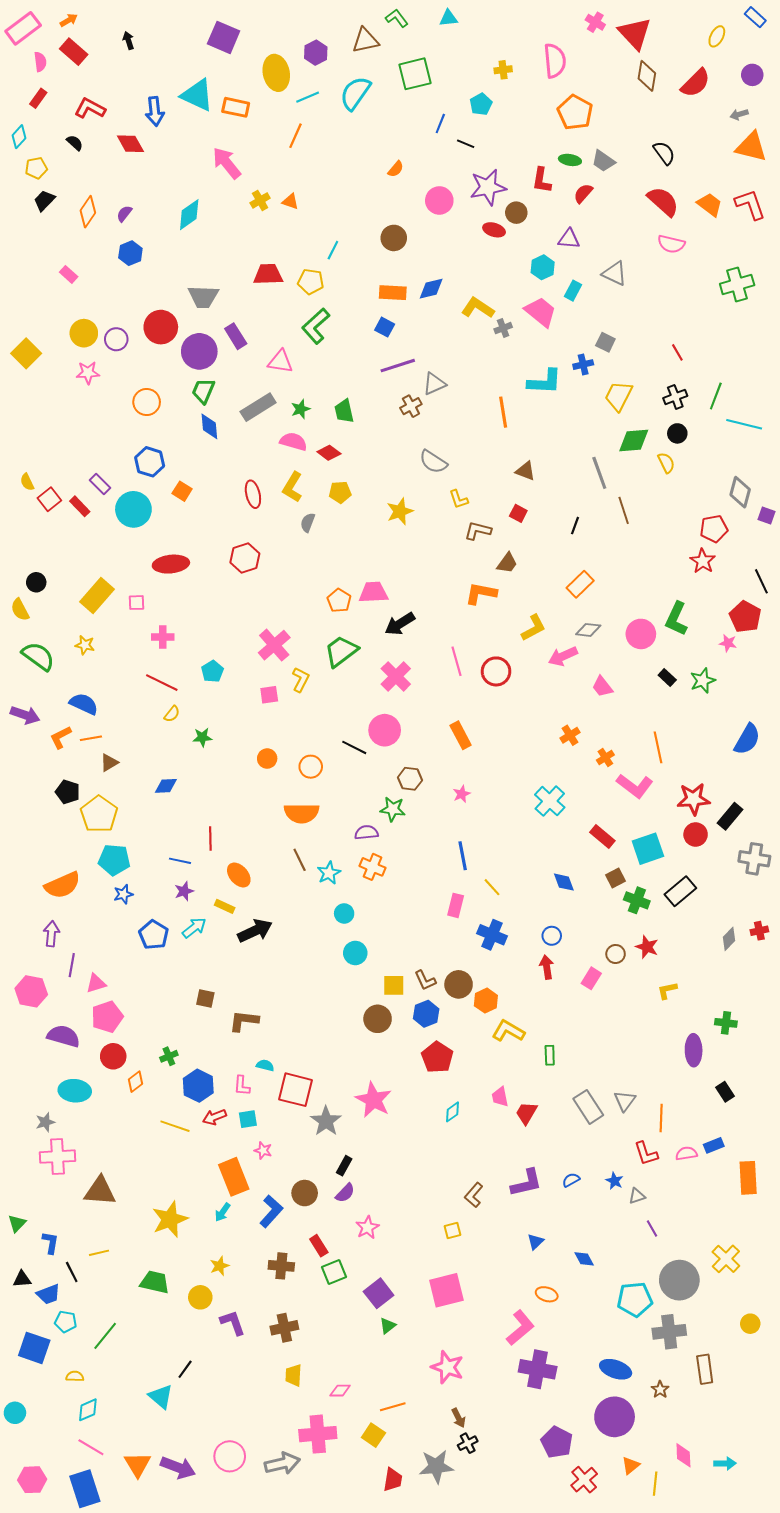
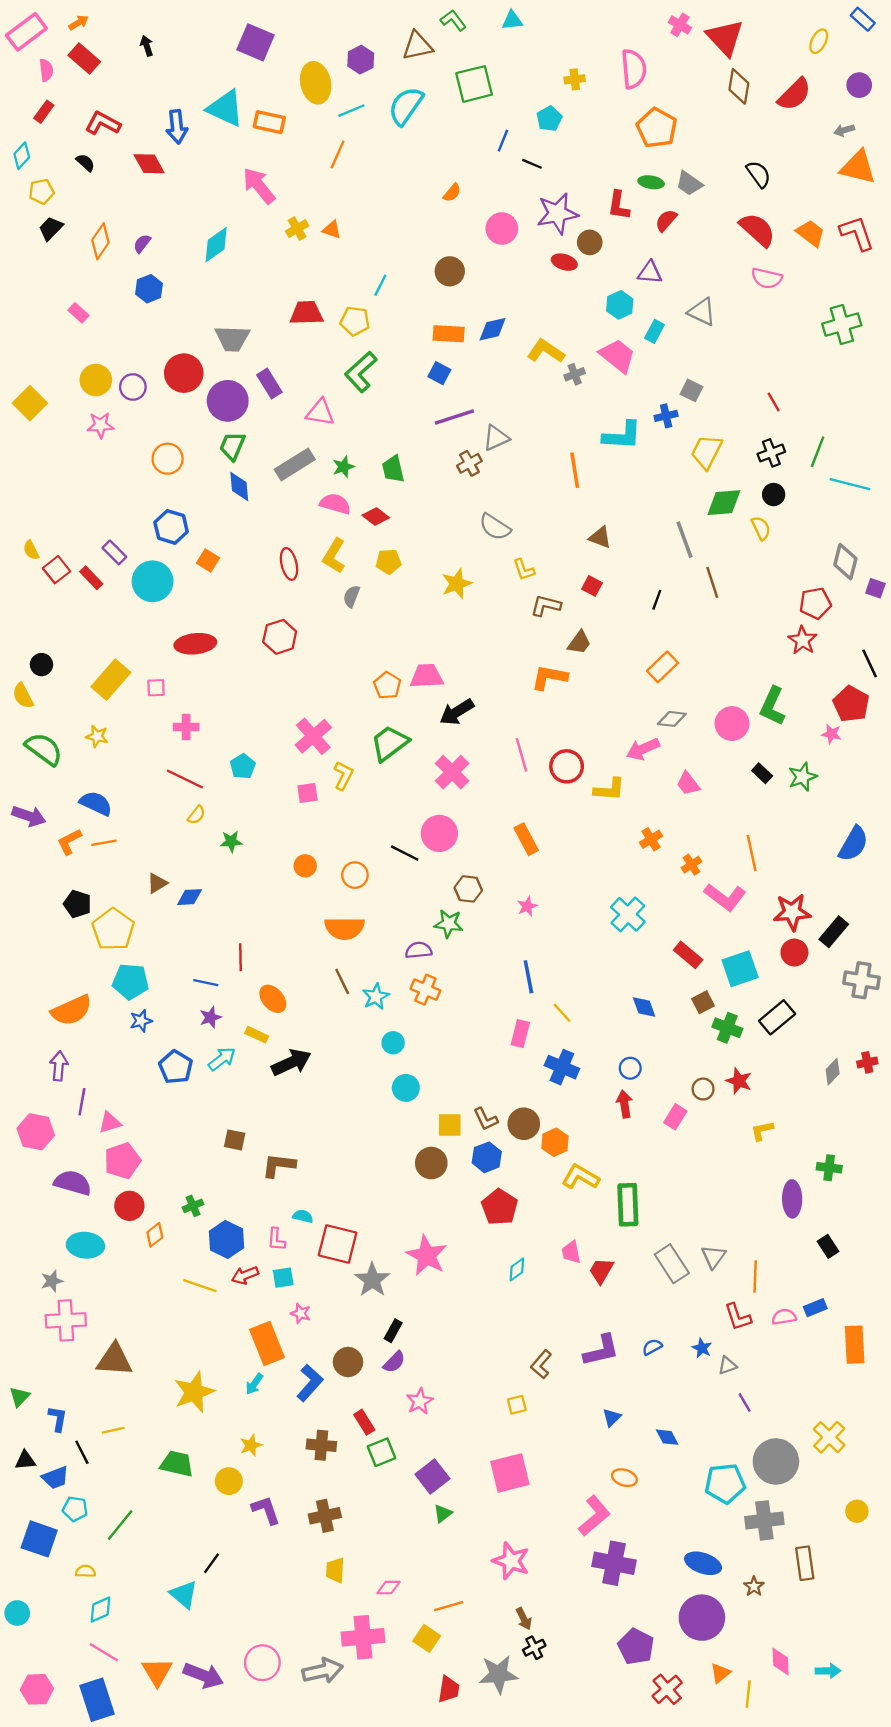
yellow L-shape: (534, 628) -> (609, 789), moved, turned 32
brown triangle: (109, 763) -> (157, 883), moved
green rectangle: (550, 1055) -> (628, 1205), size x1.8

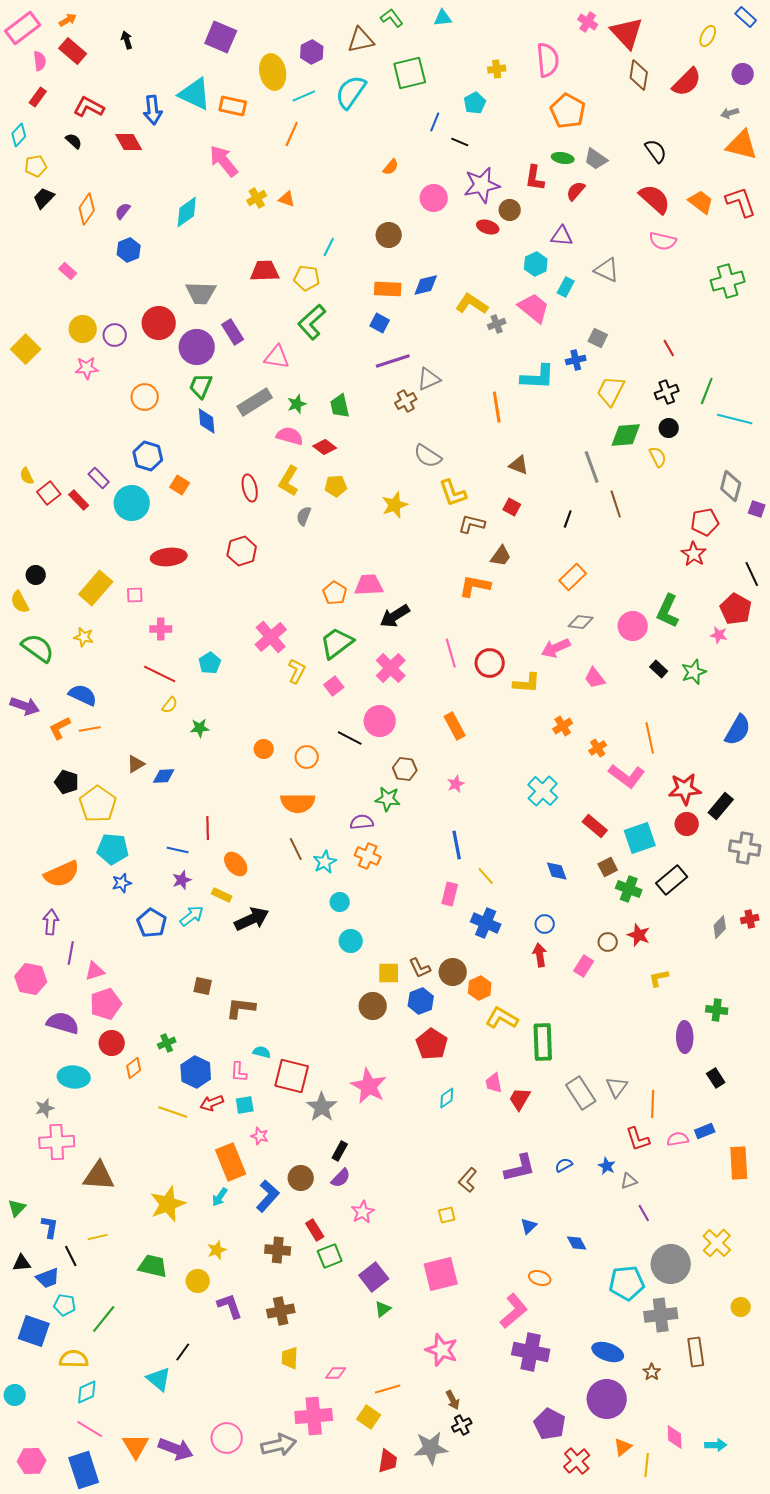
yellow L-shape: (524, 570) -> (453, 493), size x1.4
pink square: (308, 793) -> (334, 686), moved, turned -30
yellow semicircle: (85, 1571) -> (74, 1359), size x1.6

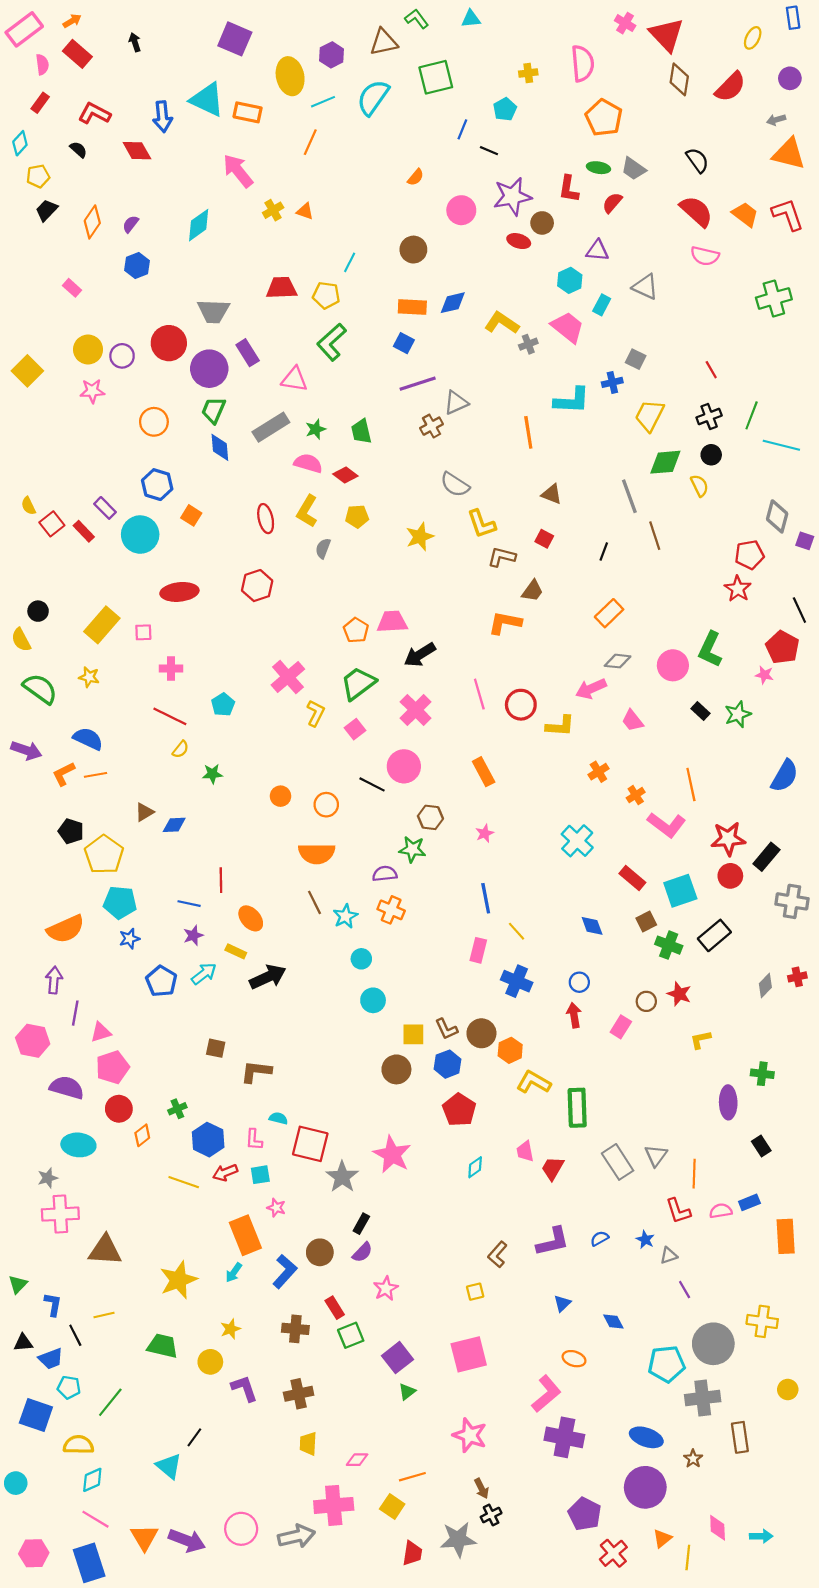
blue rectangle: (746, 17) -> (793, 18), turned 40
yellow cross: (717, 1243) -> (762, 1321), turned -36

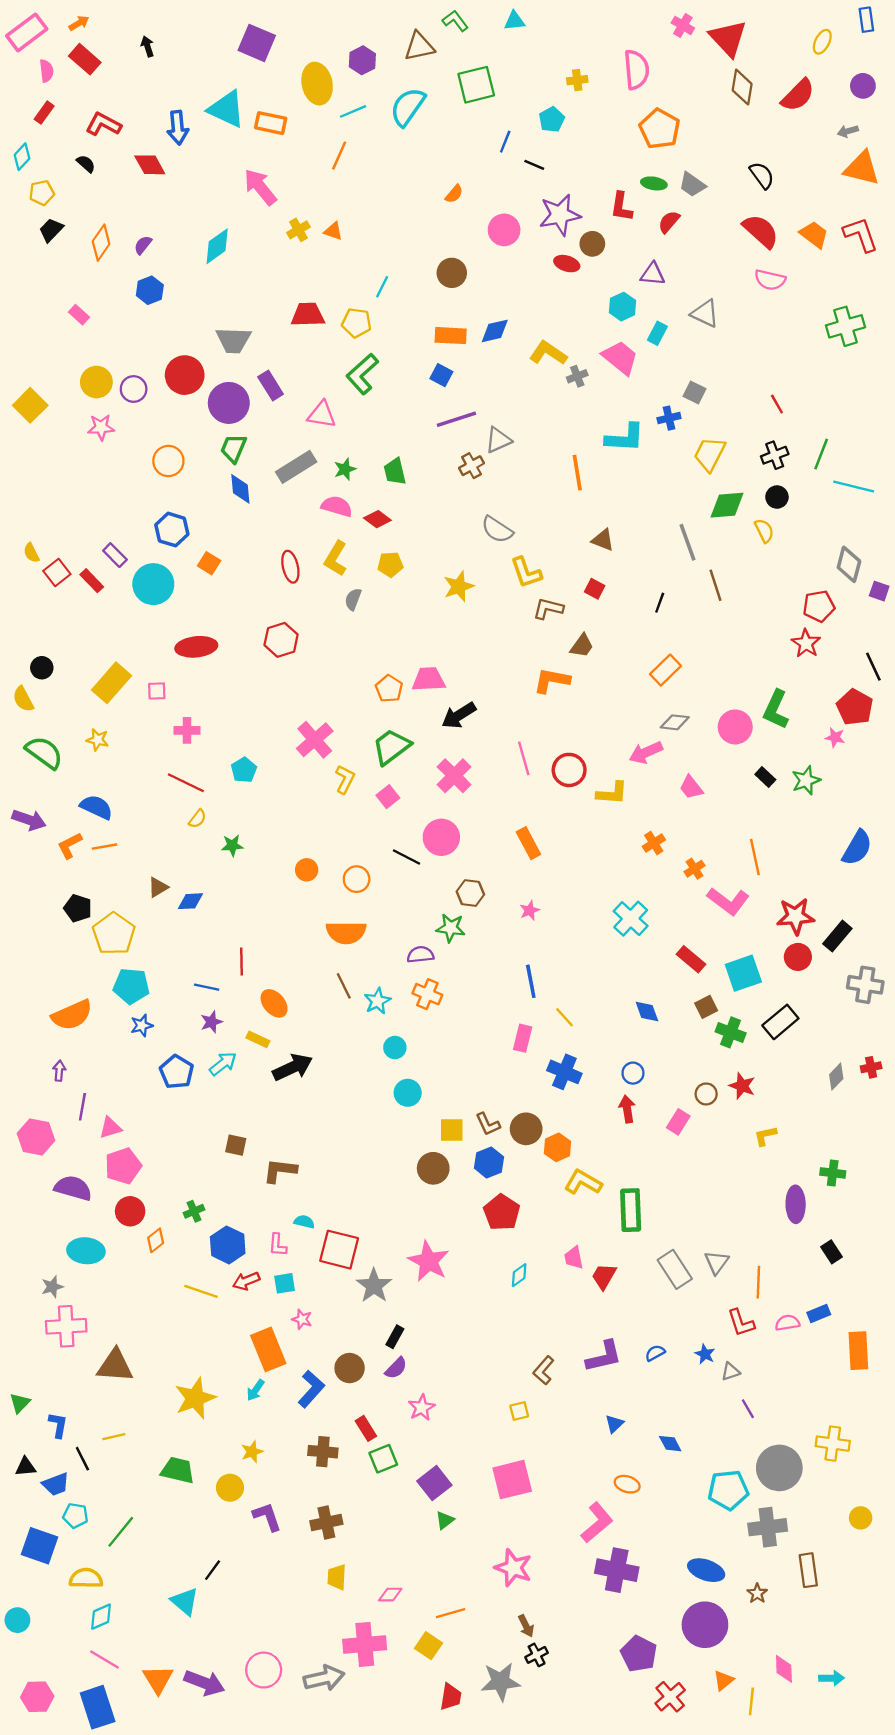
purple arrow: (54, 980) -> (59, 1071), size x0.7

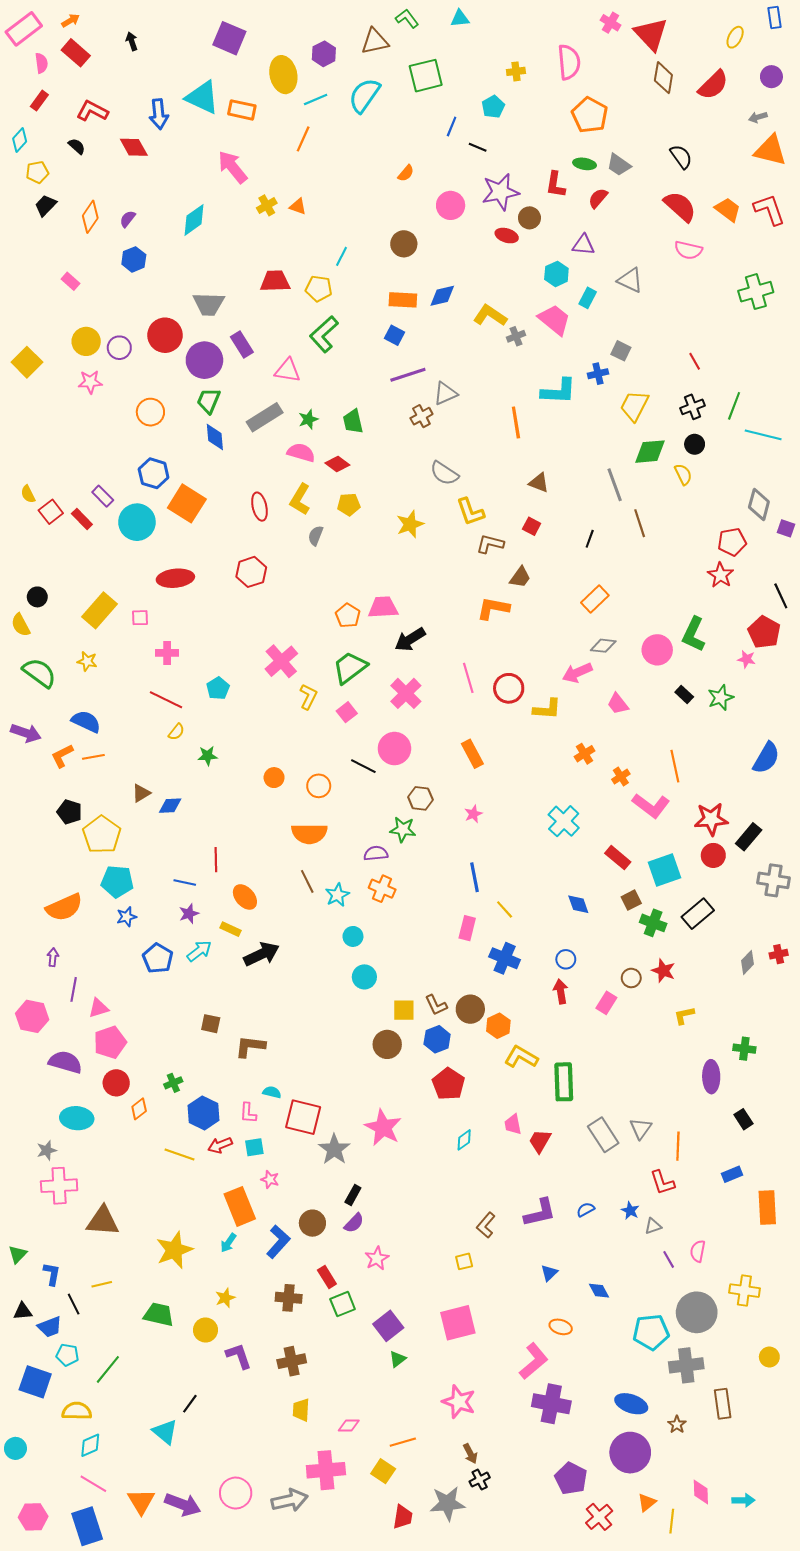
orange square: (209, 563) -> (187, 503), size x1.8
pink semicircle: (787, 1323) -> (698, 1251), moved, turned -70

